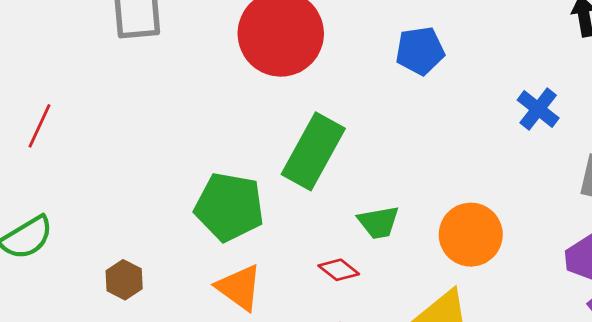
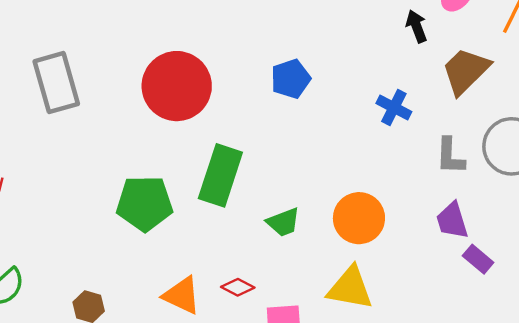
green pentagon: (229, 207) -> (145, 203), moved
red diamond: (339, 270) -> (238, 287), moved

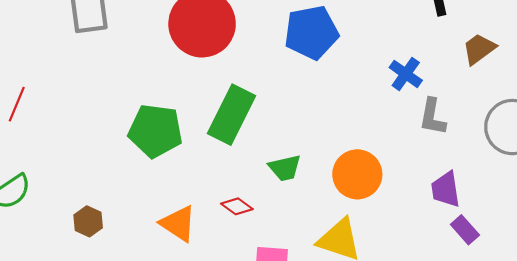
brown trapezoid: (466, 71) -> (479, 49), size x0.7
blue pentagon: (291, 79) -> (311, 32), size x1.4
gray L-shape: (450, 156) -> (432, 117), moved
red diamond: (238, 287) -> (237, 206), moved

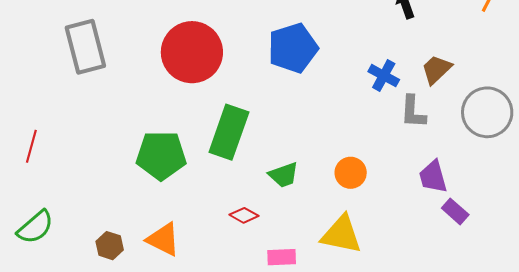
brown trapezoid: (479, 49) -> (436, 69), moved
orange circle: (357, 174) -> (351, 173), size x0.7
orange triangle: (178, 224) -> (163, 239), moved

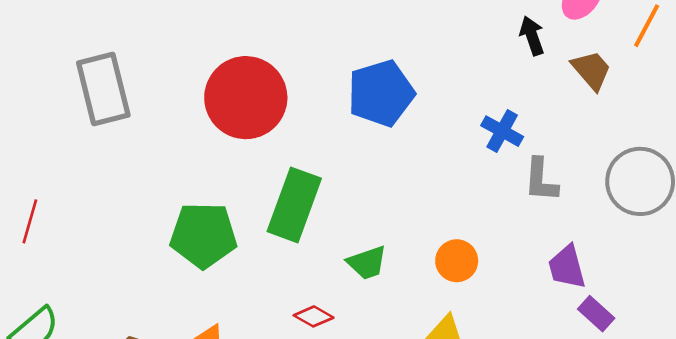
brown trapezoid: (436, 69) -> (591, 70), moved, turned 92

